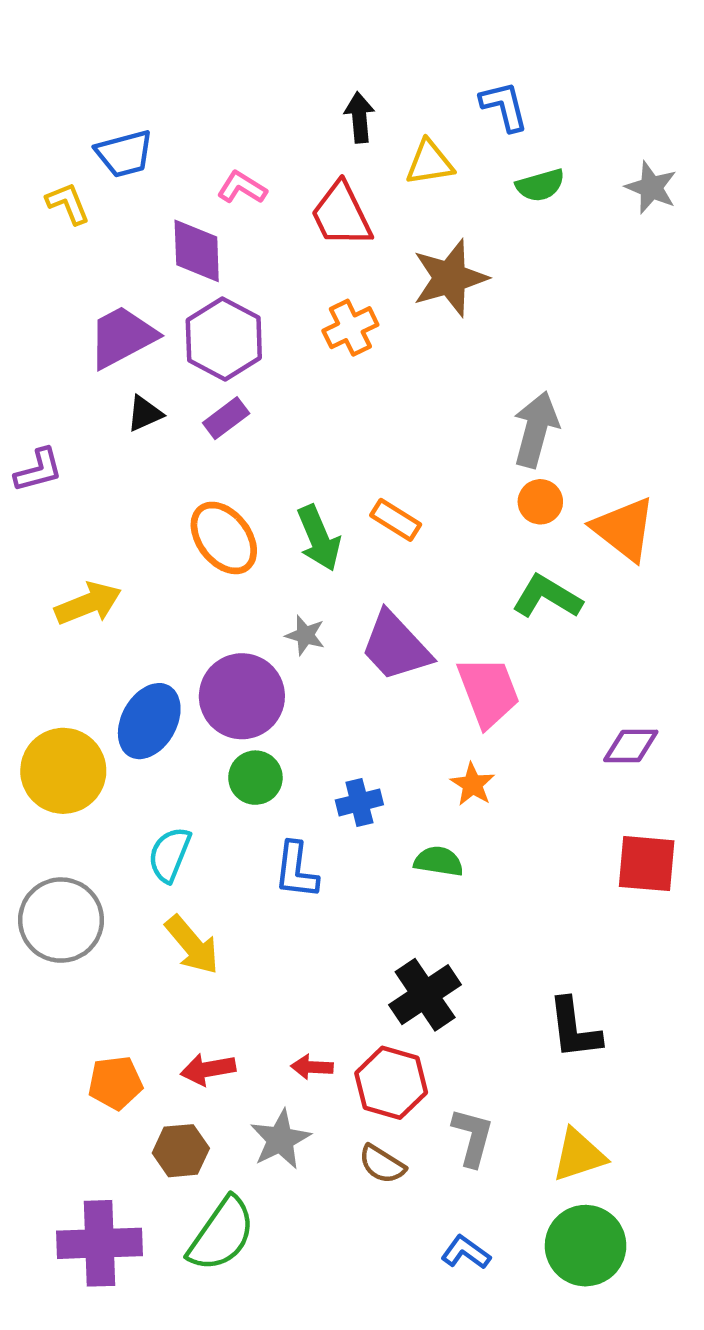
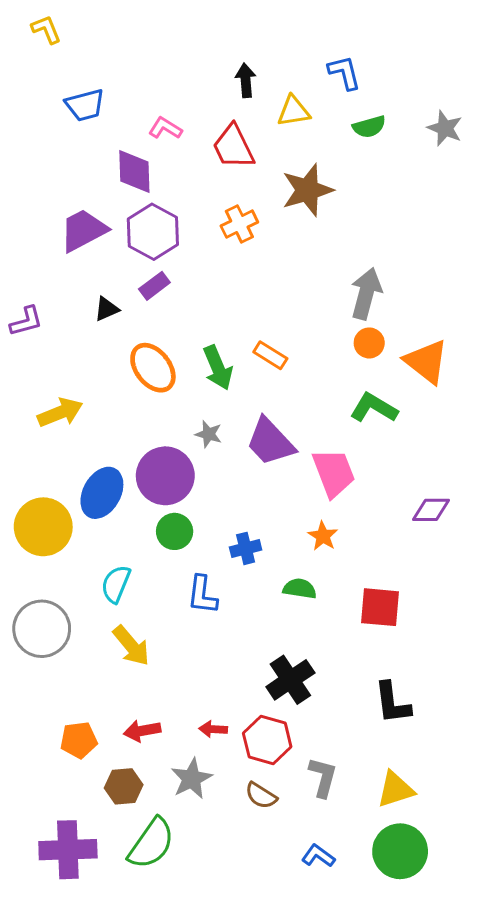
yellow L-shape: (68, 203) -> (46, 29), moved
black triangle: (145, 414) -> (107, 309), moved
red square: (647, 864) -> (380, 607), moved

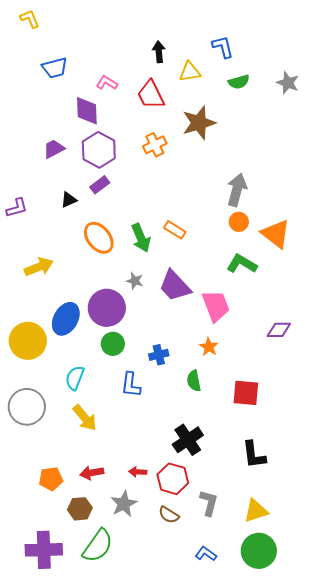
purple trapezoid: (83, 230) -> (54, 149), size x0.7
green semicircle: (300, 589) -> (194, 381), turned -110

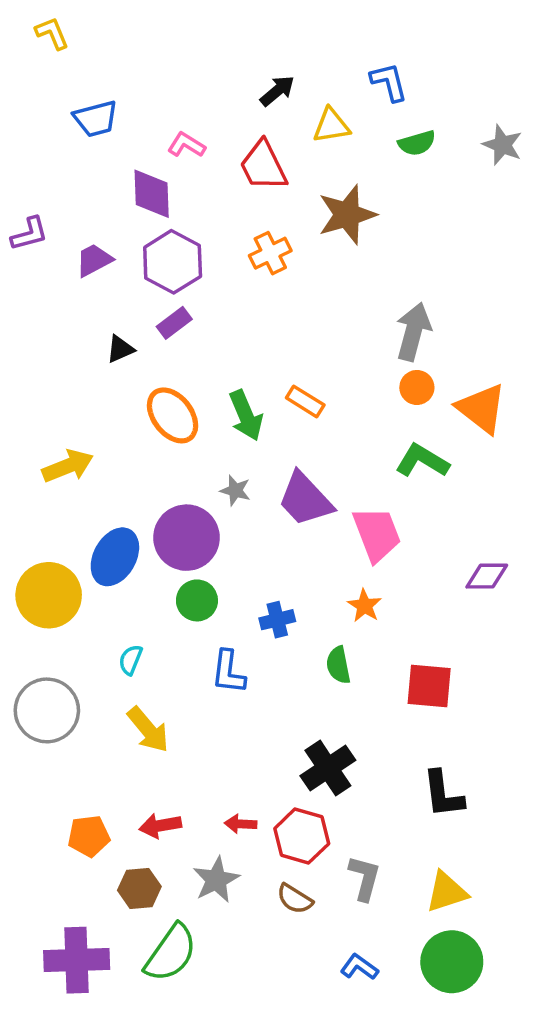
black arrow: (159, 52) -> (277, 91), turned 55
purple L-shape: (17, 208) -> (29, 234), moved
cyan semicircle: (75, 378) -> (131, 660), size x0.7

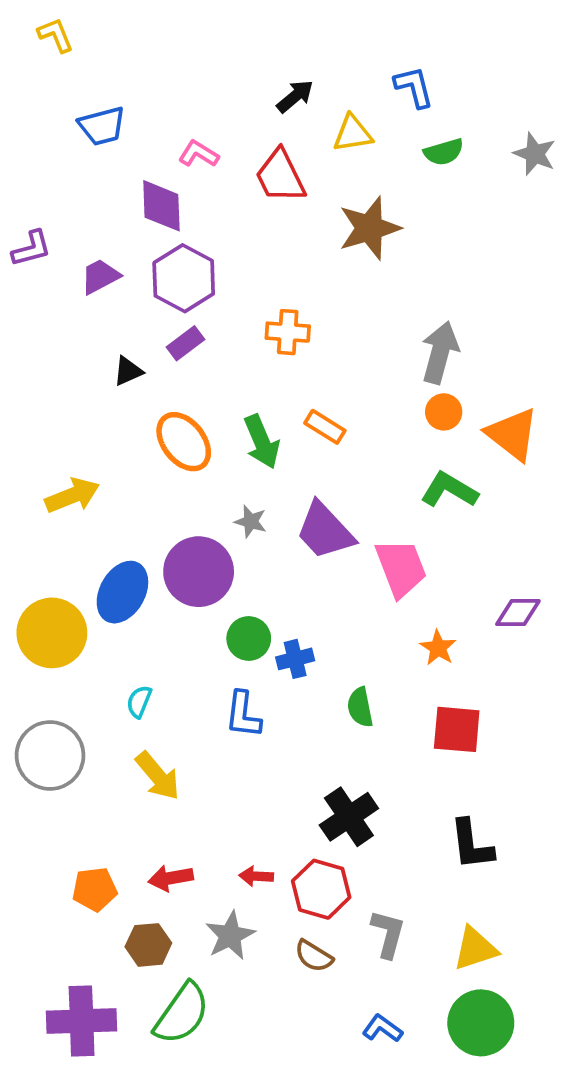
orange cross: (270, 253) -> (288, 332), moved, turned 30
green circle: (197, 600) -> (249, 638), moved
orange star: (365, 606) -> (438, 648), moved

